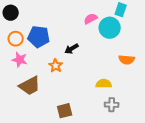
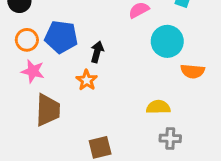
cyan circle: (110, 28) -> (167, 41), moved
black arrow: (72, 49) -> (97, 52), moved, turned 136
brown trapezoid: (30, 86) -> (48, 110), turned -60

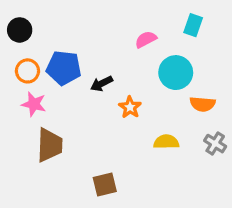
black arrow: (97, 52) -> (102, 84), turned -132
orange star: (87, 80) -> (130, 107), moved
gray cross: (170, 138) -> (215, 144), moved, turned 30

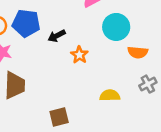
yellow semicircle: (166, 142) -> (110, 95), moved
gray cross: (215, 144) -> (148, 84), turned 30

